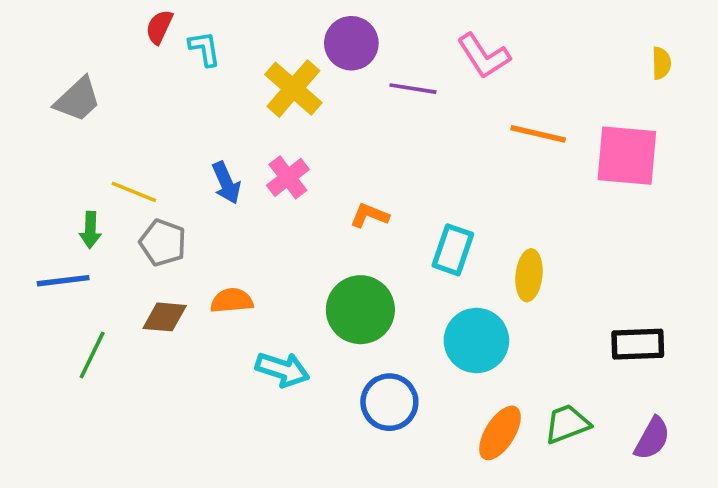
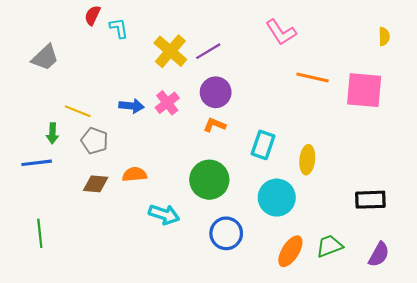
purple circle: (351, 43) -> (216, 92), moved
purple line: (413, 89) -> (208, 51), moved, turned -40
blue arrow: (226, 183) -> (131, 106), turned -60
green line: (92, 355) -> (40, 233), moved, turned -32

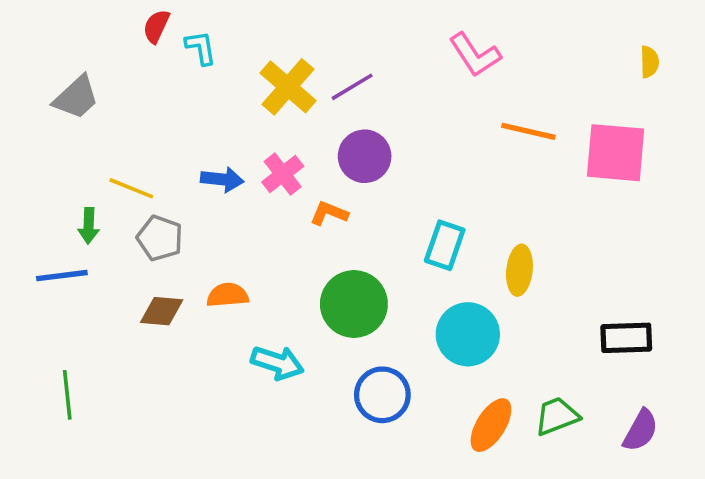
orange L-shape: (215, 125) -> (329, 213), moved

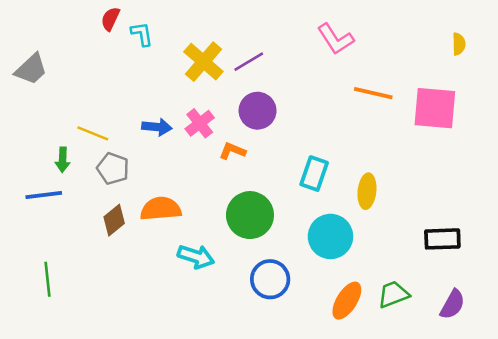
gray trapezoid: (76, 98) -> (31, 69), moved
orange semicircle: (227, 295) -> (161, 209), size x1.4
brown diamond: (162, 311) -> (114, 220), turned -44

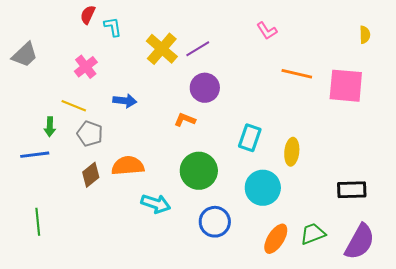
pink L-shape: (336, 39) -> (267, 31), size x0.7
pink cross: (200, 123) -> (86, 67), moved
purple semicircle: (452, 304) -> (360, 242), size x1.5

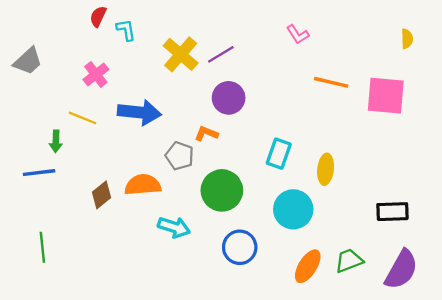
blue arrow: (125, 101) -> (139, 112), size x1.6
gray pentagon: (90, 134) -> (180, 156), moved

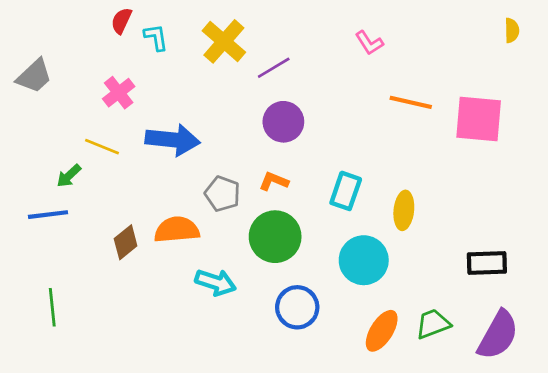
yellow semicircle: (407, 39) -> (512, 30), moved
yellow cross: (181, 54) -> (224, 41), moved
orange L-shape: (206, 134) -> (274, 181), moved
green arrow: (56, 141) -> (69, 176), turned 45

